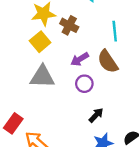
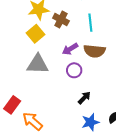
cyan line: (115, 31) -> (90, 23), moved
brown semicircle: (108, 62) -> (94, 51), turned -50

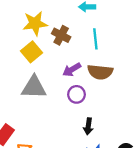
black arrow: (84, 98) -> (88, 126), turned 144

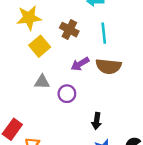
yellow star: (35, 23) -> (29, 18), moved
gray triangle: (34, 87) -> (42, 82), size x0.6
purple circle: (76, 94) -> (67, 94), moved

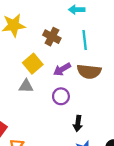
yellow square: (40, 46) -> (33, 64), moved
purple circle: (67, 94) -> (61, 96), moved

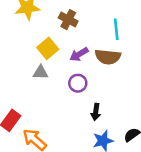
cyan line: (85, 40) -> (116, 29), moved

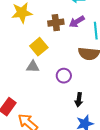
brown cross: (68, 20) -> (56, 23), turned -35
purple arrow: (79, 54) -> (77, 22), moved

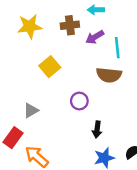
brown cross: (56, 23) -> (70, 25), moved
gray triangle: (33, 67) -> (31, 110), moved, turned -32

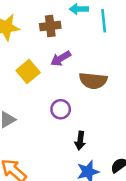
purple arrow: (95, 37) -> (61, 59), moved
cyan line: (117, 48) -> (104, 21), moved

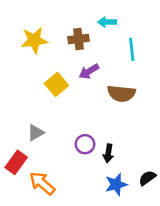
cyan line: (104, 21) -> (132, 49), moved
purple circle: (61, 109) -> (85, 144), moved

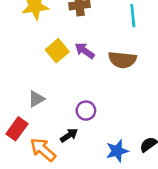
purple arrow: (89, 71) -> (85, 51), moved, turned 66
black arrow: (108, 153) -> (69, 135), moved, turned -132

